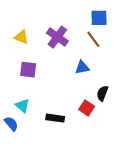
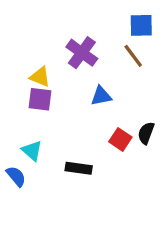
yellow triangle: (21, 37) -> (40, 77), moved
blue triangle: (82, 67) -> (101, 96), moved
red square: (87, 108) -> (120, 139), moved

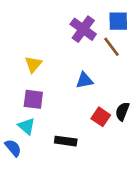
purple cross: (82, 53) -> (83, 29), moved
yellow triangle: (40, 77) -> (33, 64), turned 48
purple square: (40, 99) -> (33, 99), moved

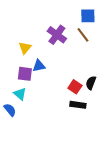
purple cross: (83, 29) -> (57, 35), moved
blue triangle: (85, 80) -> (39, 66), moved
black rectangle: (66, 141) -> (78, 105), moved

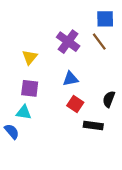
blue triangle: (39, 66) -> (70, 79), moved
red square: (75, 87) -> (75, 104), moved
cyan triangle: (20, 94) -> (24, 112), turned -32

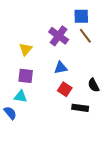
blue square: (105, 19) -> (81, 16), moved
black semicircle: (109, 99) -> (94, 85), turned -48

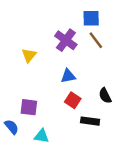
purple square: (26, 76) -> (29, 107), moved
cyan triangle: (21, 96) -> (42, 136), moved

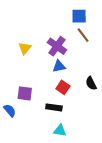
purple cross: (66, 40) -> (57, 46), moved
black rectangle: (90, 121) -> (54, 107), moved
cyan triangle: (42, 136) -> (60, 131), moved

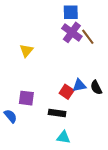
blue square: (79, 16) -> (71, 12), moved
purple cross: (57, 46) -> (72, 32), moved
blue triangle: (59, 66) -> (79, 85), moved

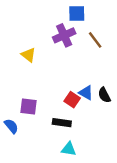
purple cross: (72, 32) -> (64, 35), moved, turned 30
yellow triangle: (26, 50) -> (29, 55), turned -32
blue triangle: (79, 85) -> (86, 93), turned 40

